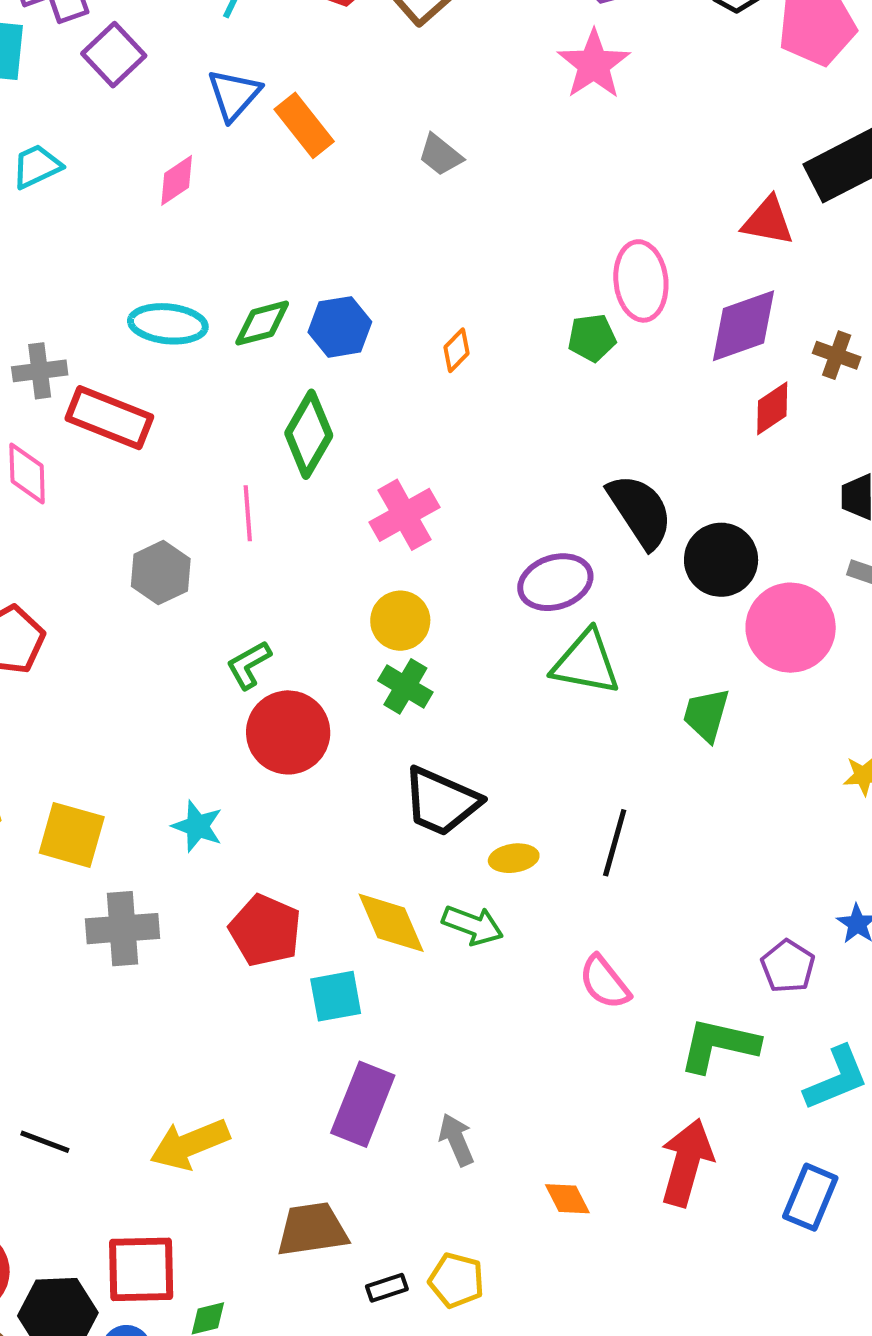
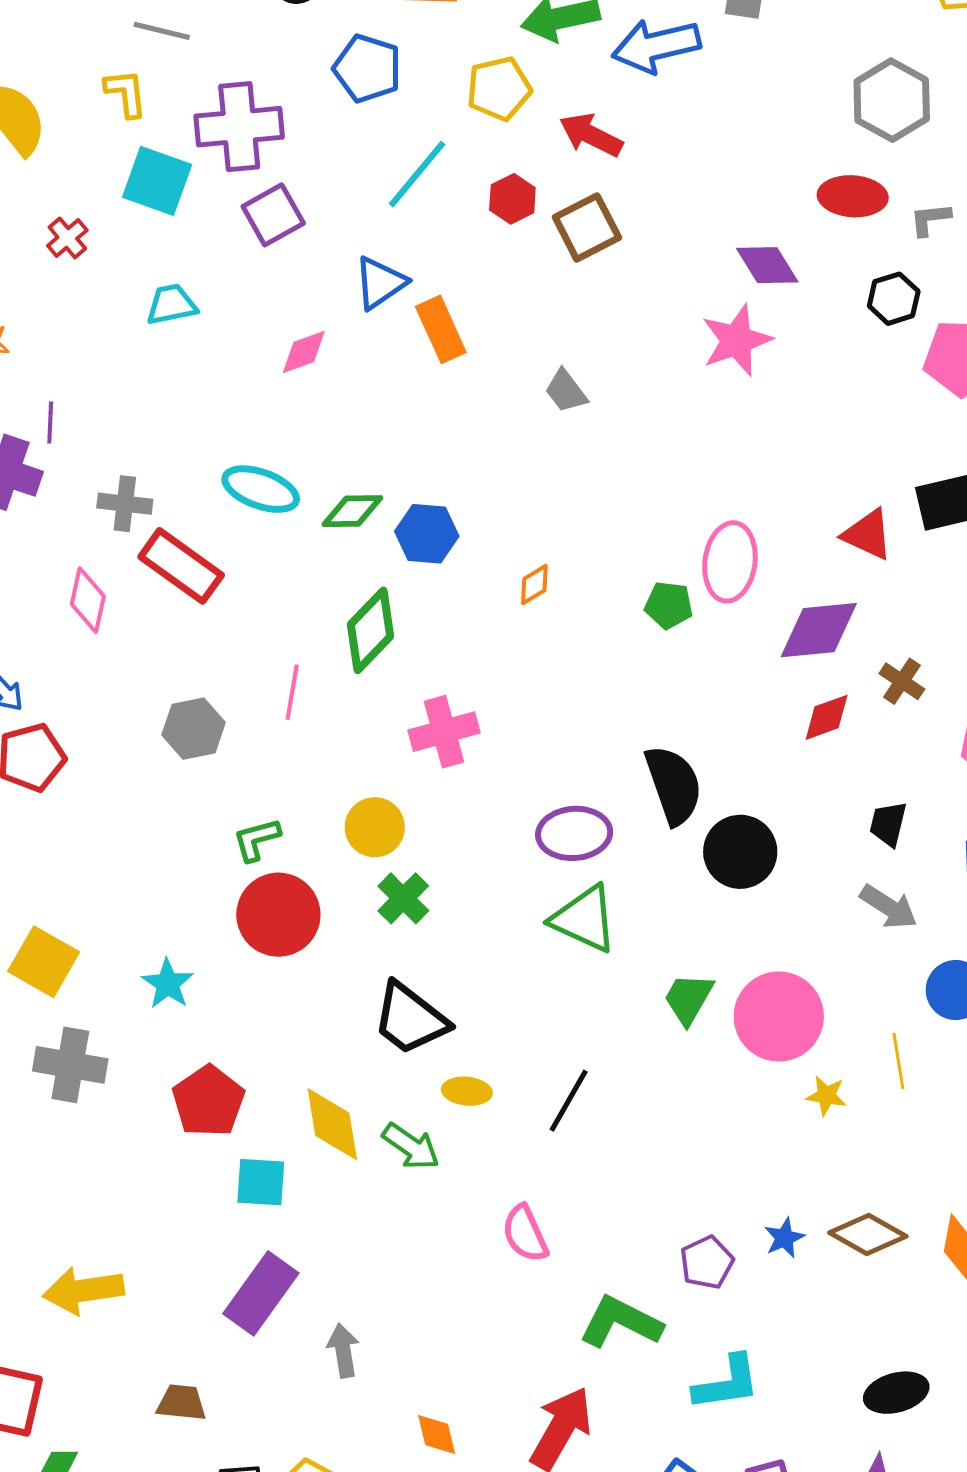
yellow circle: (400, 621) -> (375, 827), moved
pink circle: (791, 628) -> (779, 1017), moved
brown trapezoid: (312, 1229) -> (181, 1403), size x0.7

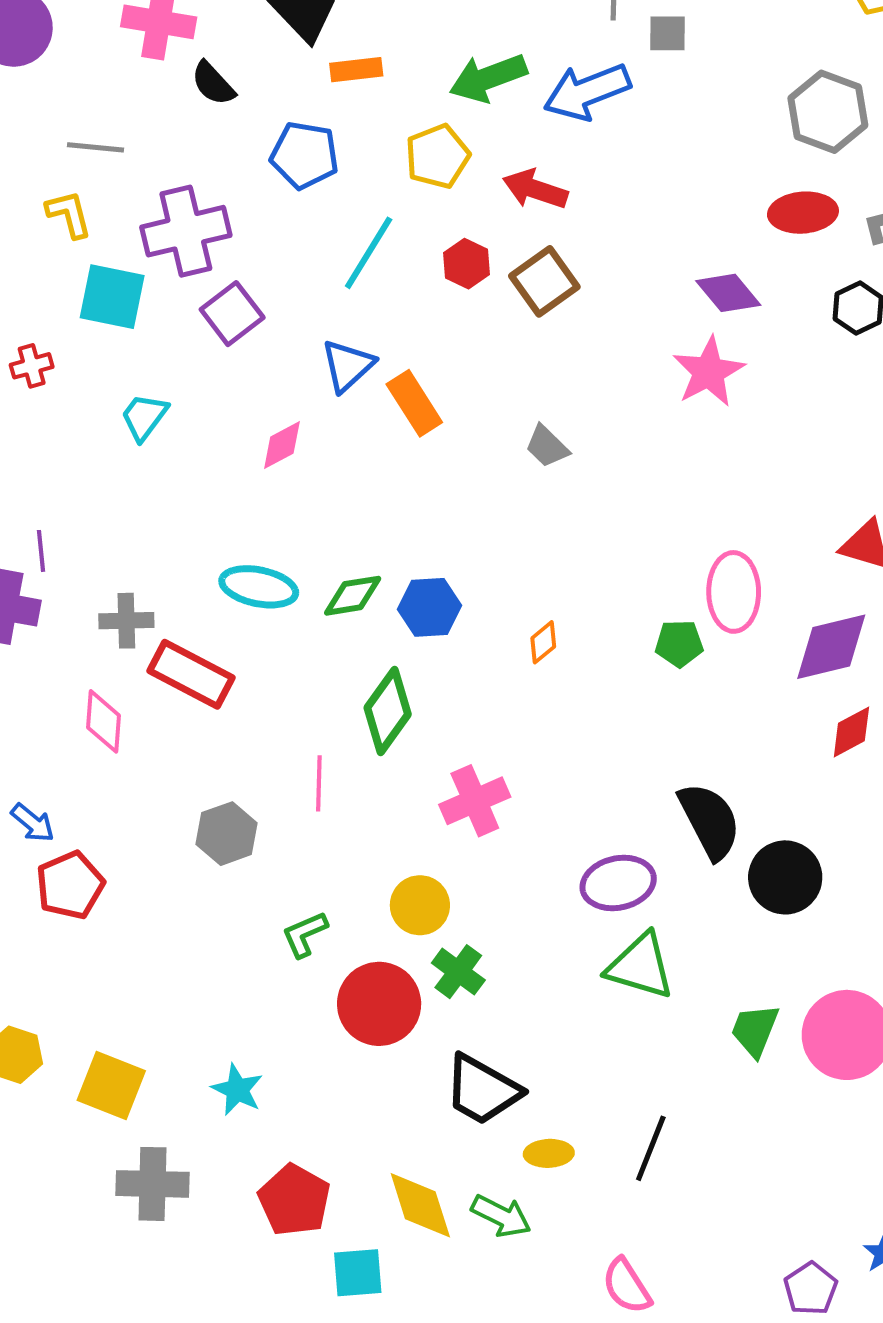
red cross: (67, 238) -> (32, 366), turned 33
cyan trapezoid: (171, 304) -> (144, 417), turned -34
red circle: (278, 915) -> (379, 1004), moved

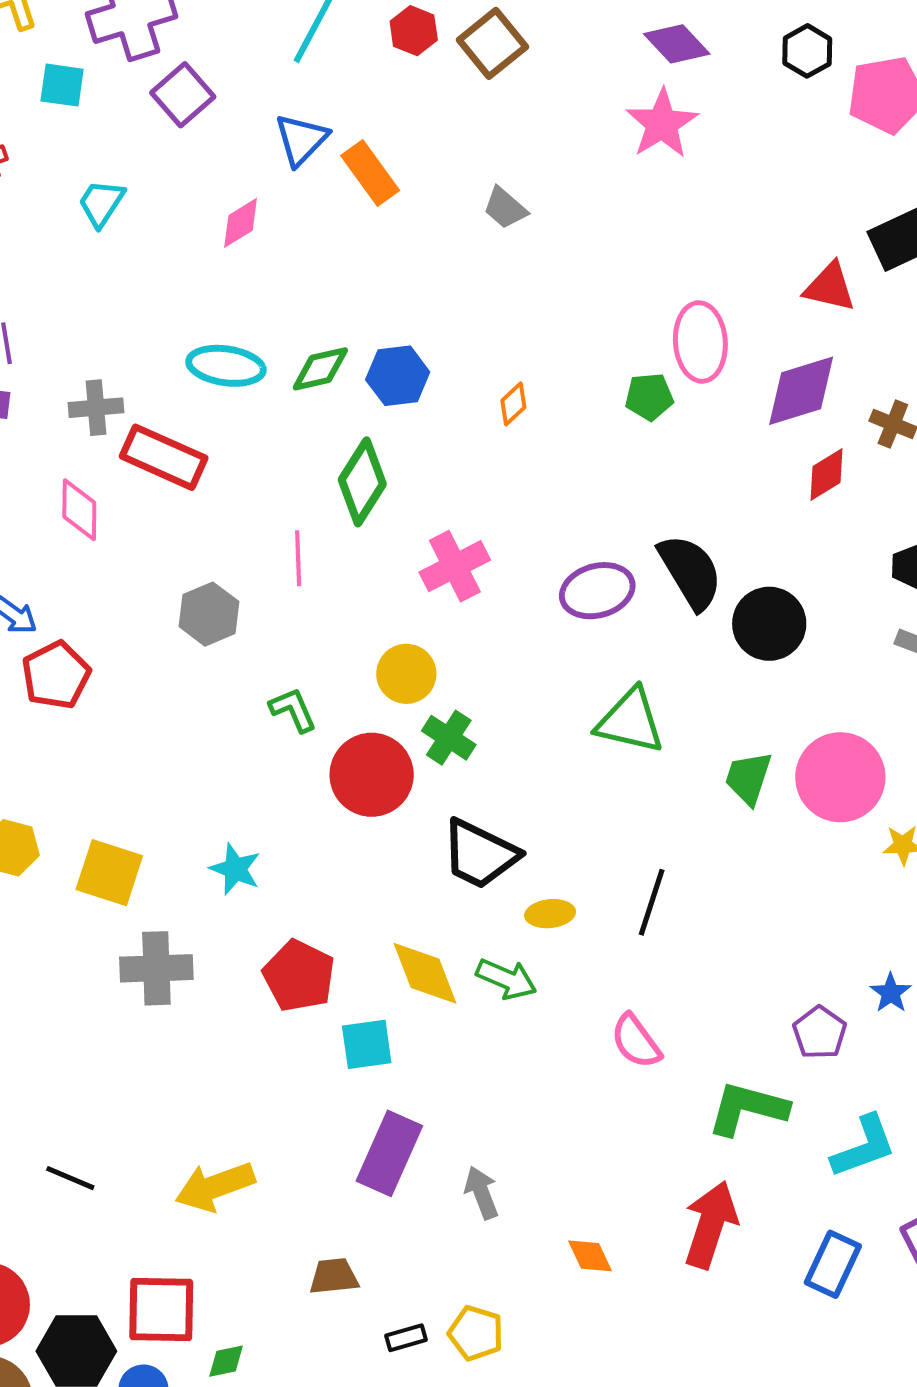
cyan square: (112, 297) -> (62, 85), size x0.7
purple ellipse: (618, 883) -> (597, 591), moved
green L-shape: (305, 934) -> (293, 710), turned 94

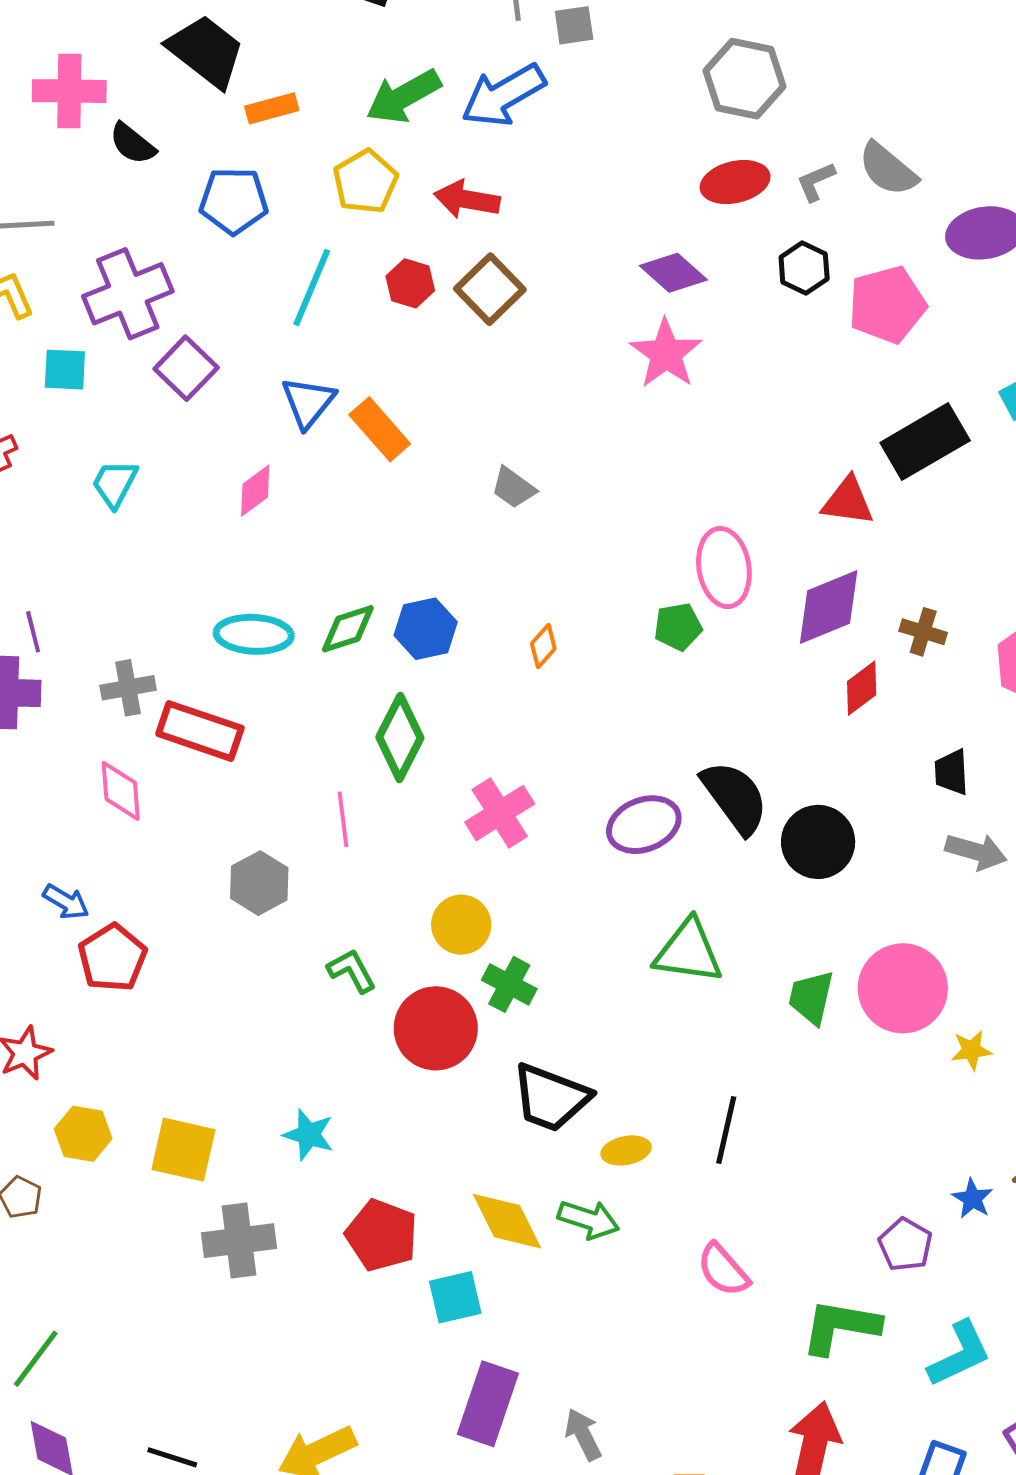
gray trapezoid: (505, 208) -> (513, 488), moved

